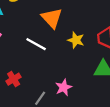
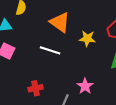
red cross: (14, 79) -> (36, 88), turned 32

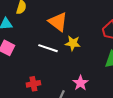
yellow star: (87, 39) -> (73, 43), moved

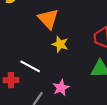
white line: (48, 48) -> (30, 66), moved

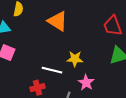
yellow star: (60, 44) -> (75, 59), moved

